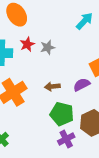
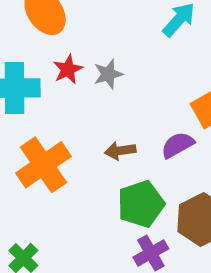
green pentagon: (62, 114) -> (141, 204), turned -30

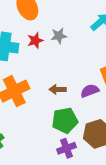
gray star: (108, 74) -> (59, 36), moved

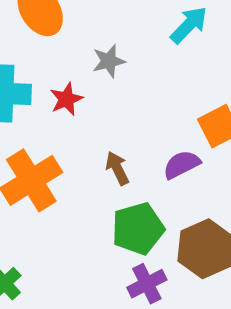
red star: (35, 40) -> (66, 99), moved
brown arrow: (58, 89) -> (117, 168), turned 70

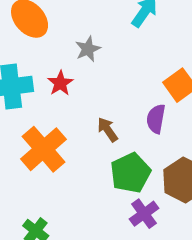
purple semicircle: (182, 165) -> (156, 119), turned -44

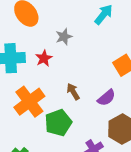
purple semicircle: (156, 119) -> (106, 98), moved, turned -144
green pentagon: (130, 173) -> (58, 123), moved

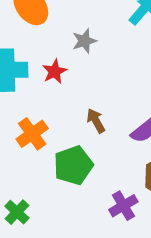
orange cross: (29, 102) -> (32, 134), size x0.7

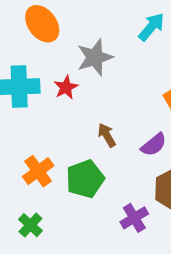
gray star: (84, 41) -> (95, 57), size x1.5
orange cross: (32, 134) -> (38, 171), moved

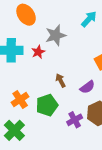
purple cross: (134, 218) -> (75, 120), moved
green cross: (30, 225) -> (14, 130), size x1.5

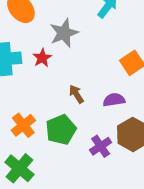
purple semicircle: (87, 87) -> (114, 100), turned -147

